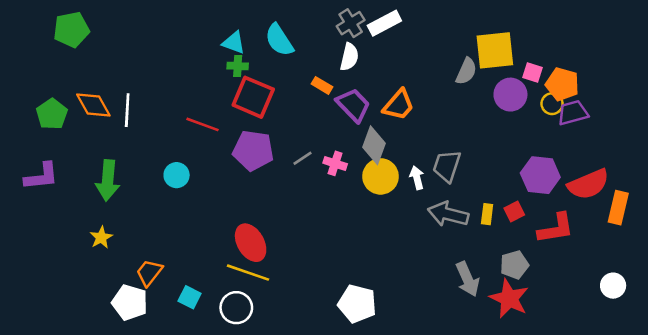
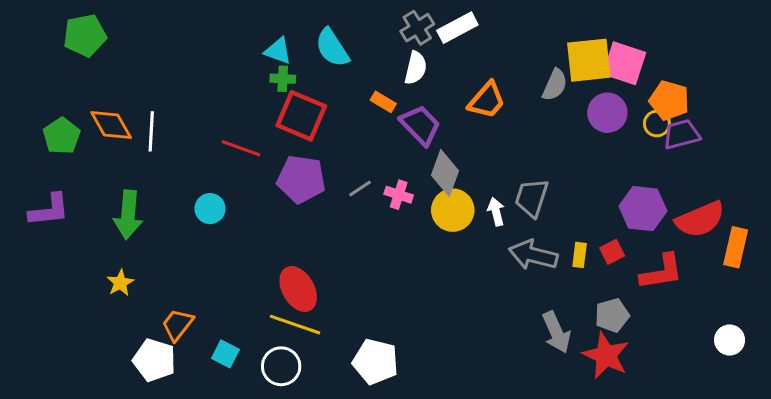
pink square: (533, 72) -> (624, 63), moved, size x1.8
orange trapezoid: (399, 105) -> (487, 100), moved
white pentagon: (357, 304) -> (375, 362), moved

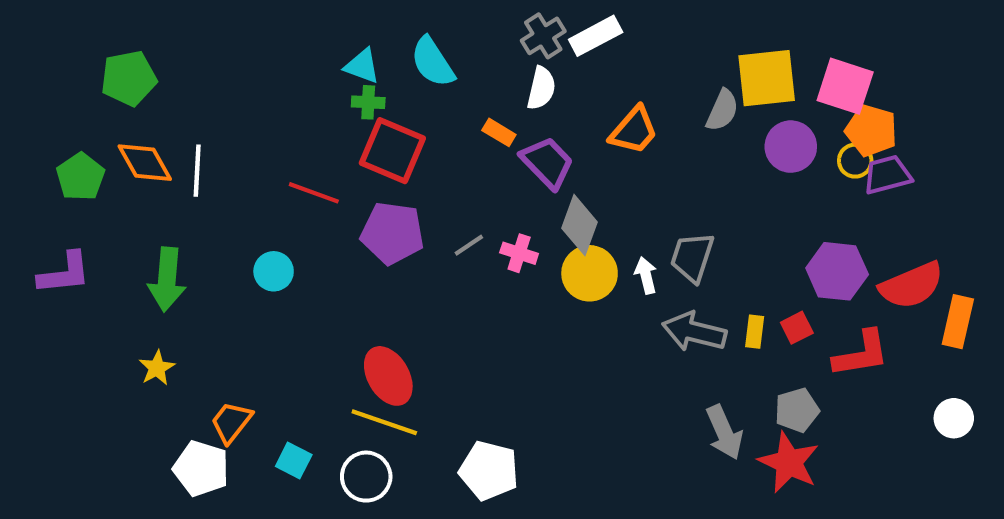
green pentagon: (85, 35) -> (129, 78), moved
pink square: (624, 63) -> (845, 86), moved
white circle: (730, 340) -> (954, 418), moved

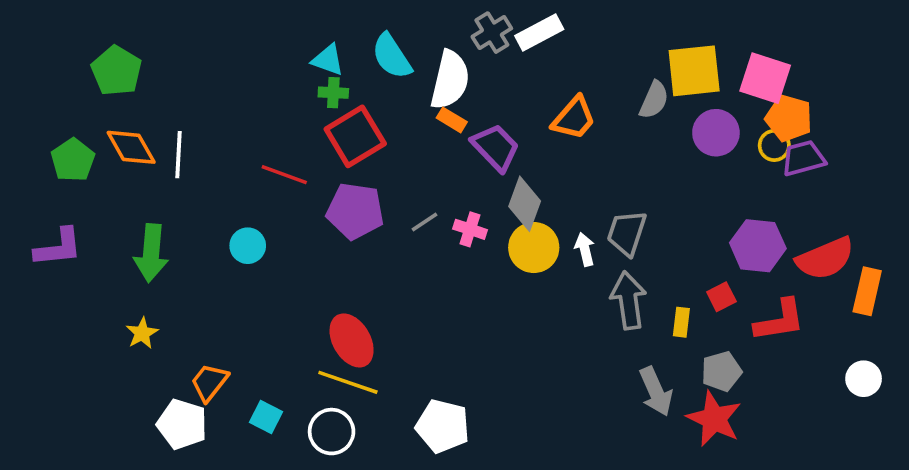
green pentagon: (129, 78) -> (117, 71), turned -30
white semicircle: (541, 88) -> (450, 80), moved, size x1.5
red square: (392, 151) -> (355, 136), turned 36
gray arrow: (694, 332) -> (629, 300), turned 68
yellow rectangle: (755, 332) -> (681, 322), moved

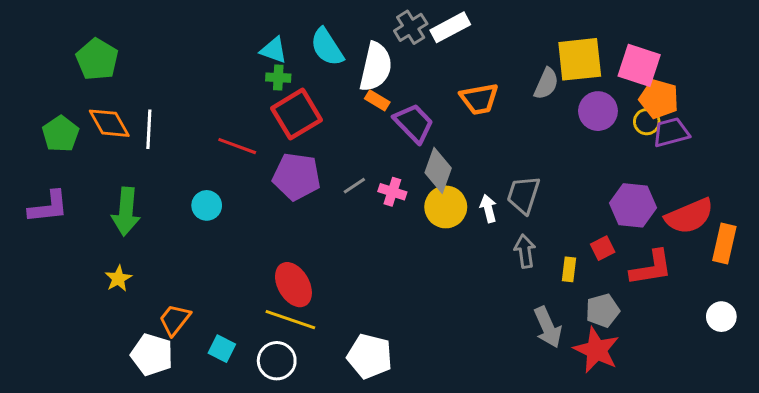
orange trapezoid: (574, 118) -> (479, 99), turned 39
gray arrow: (629, 300) -> (525, 251), size x0.7

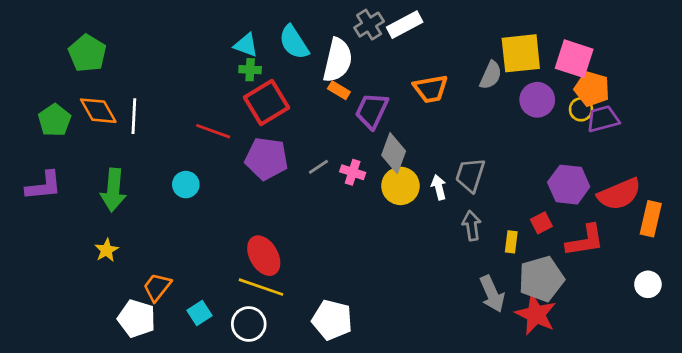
purple trapezoid: (414, 123) -> (372, 111), turned -111
gray pentagon: (603, 310) -> (541, 279), size x1.5
cyan square: (222, 349) -> (199, 313), turned 30

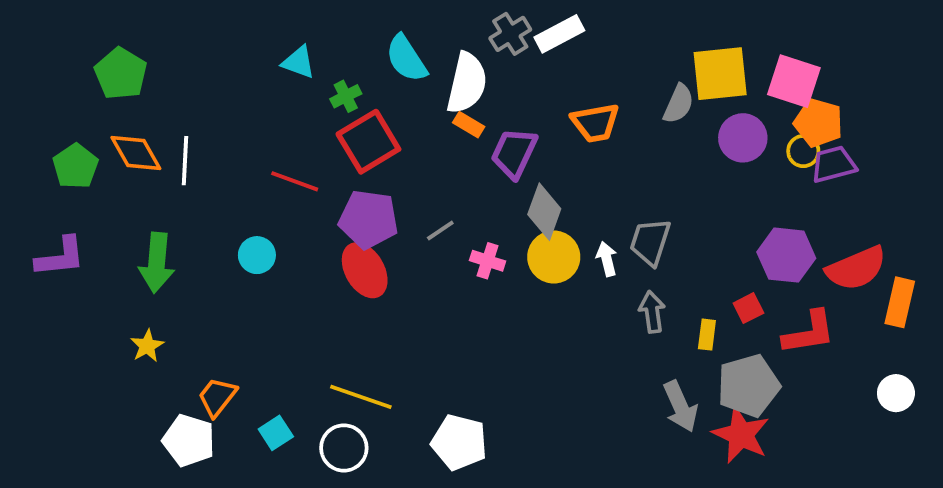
cyan triangle: (246, 45) -> (299, 62), moved
green cross: (250, 70) -> (346, 96), turned -30
pink cross: (353, 172) -> (488, 261), moved
red ellipse: (264, 256) -> (365, 270), moved

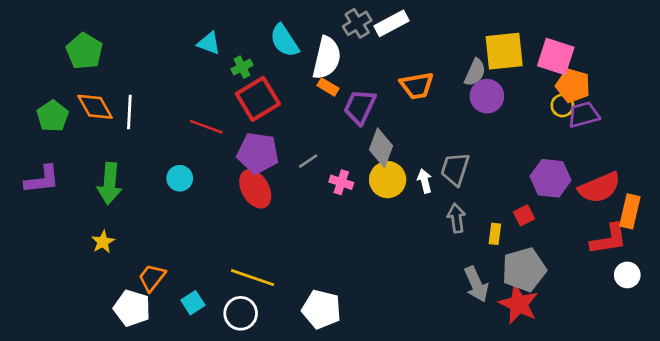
purple circle: (743, 138) -> (487, 96), moved
red L-shape: (809, 333) -> (609, 239), moved

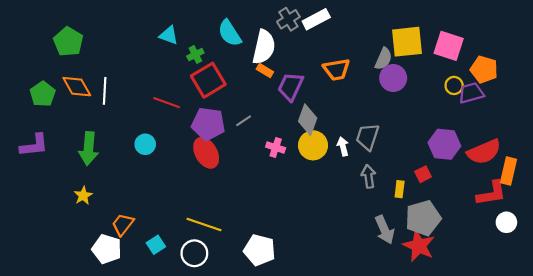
orange pentagon: (573, 86) -> (484, 69), moved
gray line: (308, 161) -> (244, 121), moved

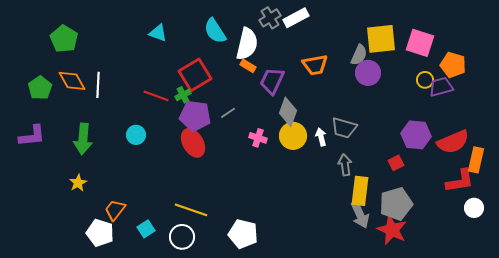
green cross: (195, 55) -> (183, 95), moved
gray trapezoid: (367, 137) -> (344, 128), turned -92
yellow rectangle: (400, 189) -> (360, 191), moved, size x1.8

